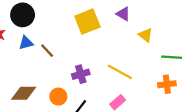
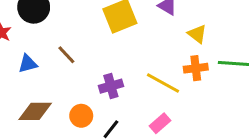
blue triangle: (26, 43) -> (28, 64), moved
orange cross: (167, 84) -> (196, 68), moved

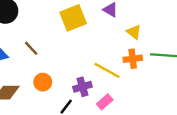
purple cross: (111, 86) -> (82, 87), moved
orange circle: (81, 116) -> (43, 82), moved

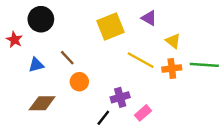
yellow line: (107, 70) -> (141, 60), moved
orange circle: (43, 82) -> (79, 82), moved

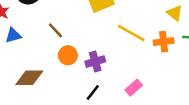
yellow triangle: (173, 41) -> (175, 13), moved
blue triangle: (36, 65) -> (13, 35), moved
purple cross: (120, 97) -> (95, 62), moved

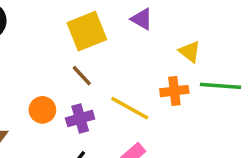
brown line: (55, 30) -> (82, 76), moved
yellow line: (131, 33) -> (130, 108), moved

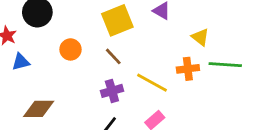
orange circle: (42, 110) -> (70, 49), moved

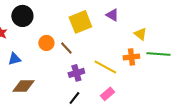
brown line: (113, 56) -> (66, 48), moved
blue triangle: (21, 62) -> (14, 59), moved

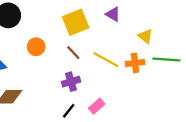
brown line: (66, 48) -> (73, 53), moved
yellow line: (105, 67) -> (106, 60), moved
pink rectangle: (107, 94) -> (97, 106), moved

